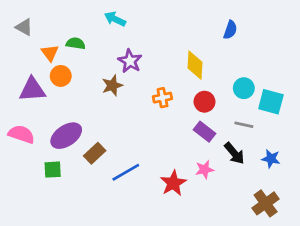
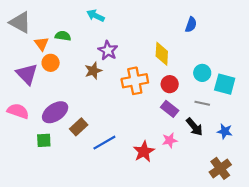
gray triangle: (24, 27) -> (20, 22), size x1.5
purple triangle: (32, 90) -> (27, 74), turned 50
orange cross: (162, 98) -> (135, 81), size x1.6

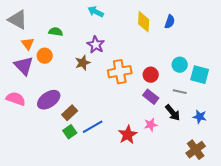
cyan arrow: (95, 16) -> (96, 12), moved
orange triangle: (42, 44) -> (28, 44), moved
yellow diamond: (162, 54) -> (144, 22), moved
green square: (44, 140) -> (70, 132), moved, turned -32

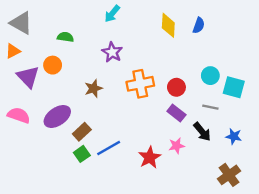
cyan arrow: (96, 12) -> (112, 14), turned -77
orange triangle: (28, 44) -> (13, 51), moved, turned 40
brown star: (83, 63) -> (93, 88), moved

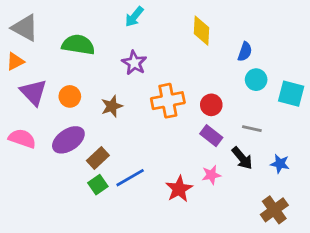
blue semicircle: (199, 25) -> (245, 52), moved
green semicircle: (65, 37) -> (78, 45), size x1.6
orange circle: (53, 65) -> (70, 96), moved
cyan circle: (210, 76) -> (256, 80), moved
cyan square: (234, 87) -> (291, 94), moved

